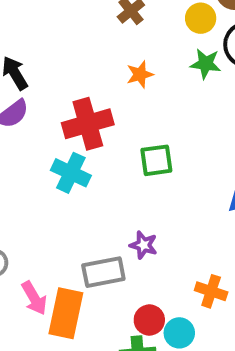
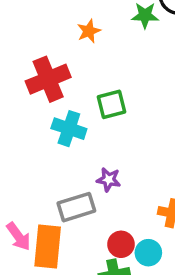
cyan cross: (71, 173) -> (69, 129), moved

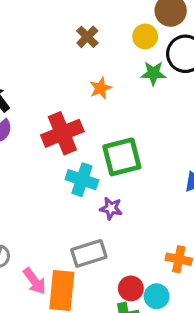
green square: (111, 104) -> (122, 157), size x1.4
purple star: (109, 180) -> (111, 208), moved

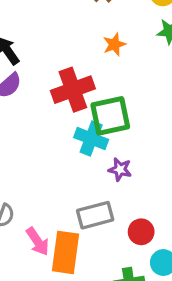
green square: (122, 157) -> (110, 116), moved
red circle: (131, 288) -> (141, 232), moved

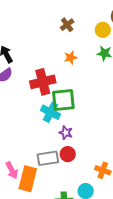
red circle: (141, 232) -> (68, 154), moved

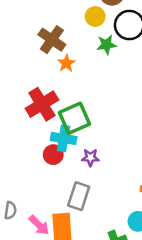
brown cross: (67, 25) -> (52, 40), moved, size x1.5
red circle: (68, 154) -> (53, 155), moved
gray rectangle: (48, 158) -> (79, 196), turned -45

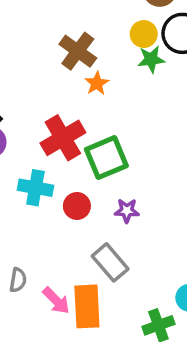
yellow circle: (95, 16) -> (144, 34), moved
cyan cross: (64, 138) -> (35, 188), moved
gray rectangle: (79, 196) -> (110, 262), turned -60

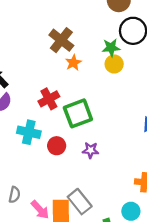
yellow circle: (144, 34) -> (114, 64), moved
red cross: (63, 138) -> (49, 99), size x0.7
gray rectangle: (110, 262) -> (80, 202), moved

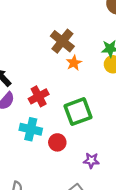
red cross: (49, 99) -> (39, 96), moved
purple star: (91, 150) -> (91, 160), moved

